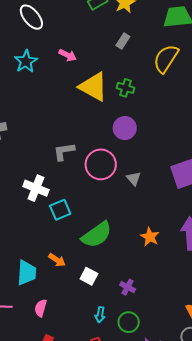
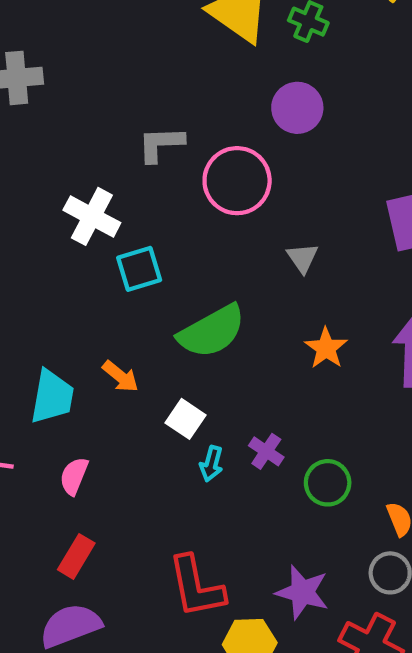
gray triangle: (134, 179) -> (302, 258), moved
cyan arrow: (100, 315) -> (211, 464), moved
green circle: (129, 322) -> (328, 483), moved

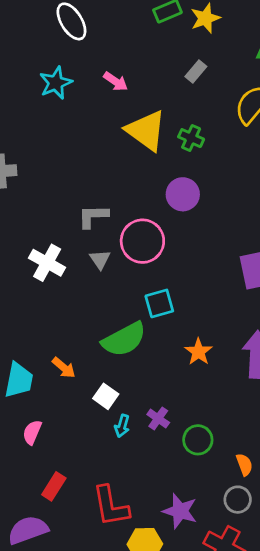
gray triangle: (302, 258) -> (100, 259), moved
cyan square: (139, 269) -> (159, 303), moved
red rectangle: (76, 556) -> (54, 486), moved

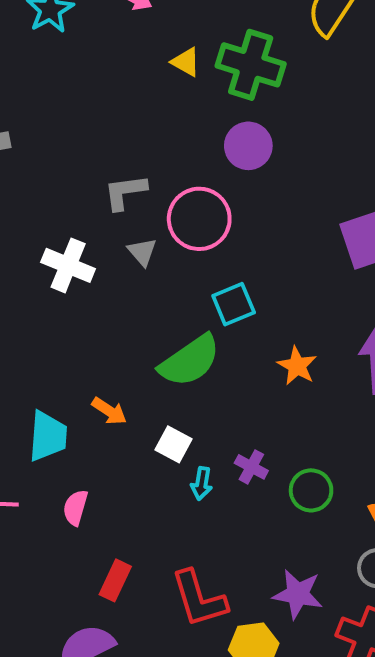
yellow triangle: (146, 131) -> (186, 62), size x0.5
green cross: (191, 138) -> (251, 65), size x1.8

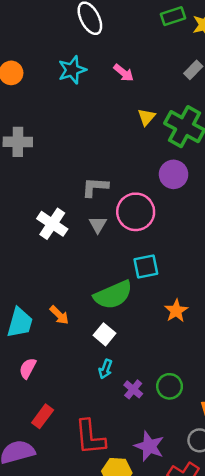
yellow triangle: (186, 62) -> (146, 117), turned 30
white square: (173, 444) -> (105, 334), moved
purple cross: (251, 467) -> (133, 389), moved

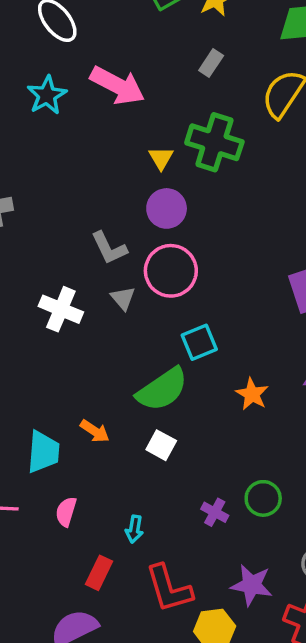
pink arrow: (124, 73) -> (117, 86), size x1.8
yellow triangle: (146, 117) -> (161, 158), moved
purple circle: (174, 174) -> (167, 208), moved
gray L-shape: (95, 187) -> (109, 248), turned -108
cyan arrow: (105, 369) -> (134, 529), moved

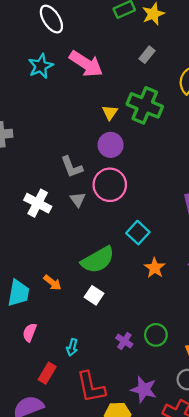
cyan square: (199, 342) -> (138, 233), moved, turned -30

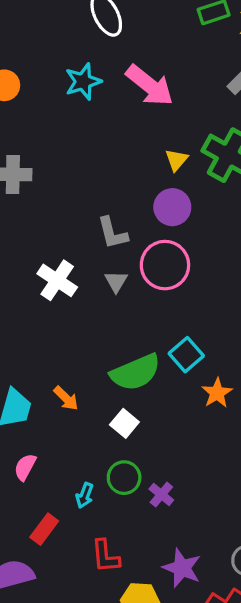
cyan square: (138, 233) -> (186, 355), moved
green circle: (156, 335) -> (124, 478), moved
red L-shape: (91, 387) -> (105, 556), size x0.7

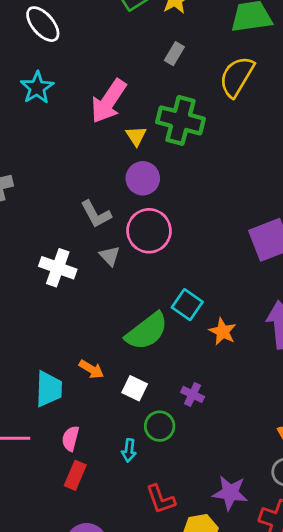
pink arrow: (150, 85) -> (109, 101), moved, turned 99
white square: (124, 423) -> (135, 388), moved
purple cross: (161, 495) -> (193, 394), moved
red rectangle: (44, 529) -> (75, 475), moved

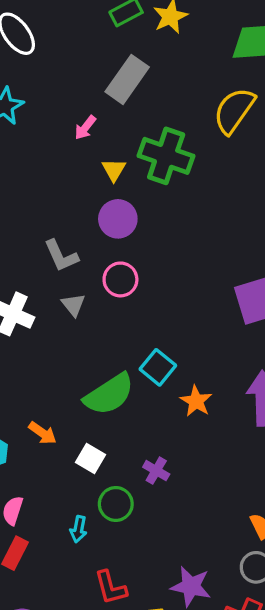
gray rectangle: (174, 54) -> (127, 79), moved, size x1.8
pink arrow: (109, 101) -> (85, 128), size x0.5
pink circle: (149, 231) -> (120, 279), size x0.7

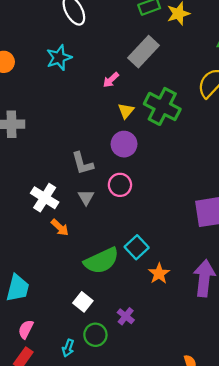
orange arrow: (43, 433) -> (60, 228), moved

